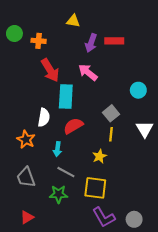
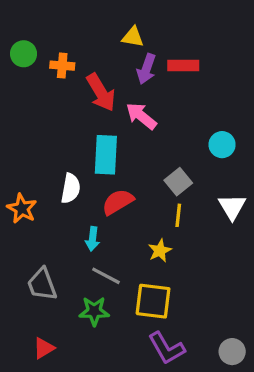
yellow triangle: (73, 21) -> (133, 37), moved
red arrow: (50, 70) -> (101, 92), moved
orange star: (26, 140) -> (22, 209), moved
gray circle: (134, 219) -> (232, 352), moved

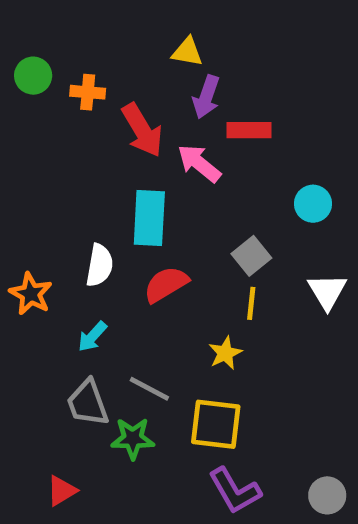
red rectangle: (183, 66) -> (249, 130), moved
cyan arrow: (92, 239) -> (92, 337), moved, turned 35
gray trapezoid: (42, 284) -> (88, 403), moved

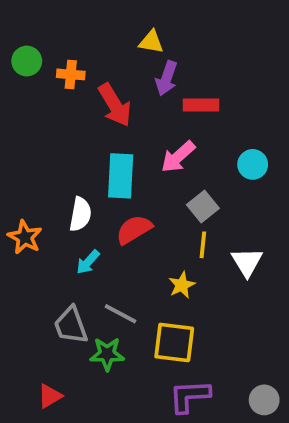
pink arrow: (199, 163) -> (178, 157), moved, turned -81
white triangle: (327, 291) -> (247, 262), moved
cyan arrow: (92, 337) -> (88, 262), moved
purple L-shape: (235, 491) -> (189, 396), turned 117

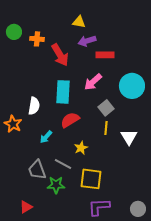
purple arrow: (166, 78) -> (87, 41), turned 54
cyan circle: (253, 164) -> (132, 86), size x1.6
white semicircle: (80, 214) -> (34, 106), moved
yellow star: (182, 285) -> (81, 148), moved

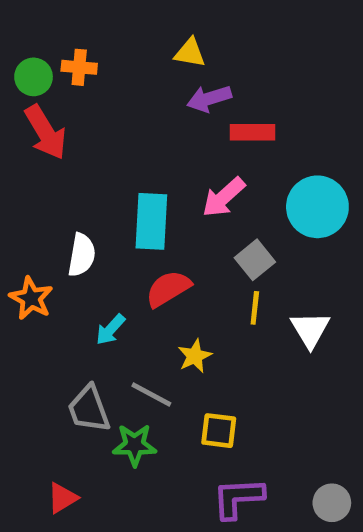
orange cross: (37, 39) -> (79, 67), moved
red arrow: (60, 55) -> (46, 132), moved
yellow square: (91, 179) -> (219, 431), size x0.7

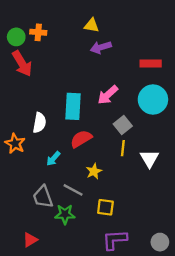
red rectangle: (252, 132) -> (151, 64), moved

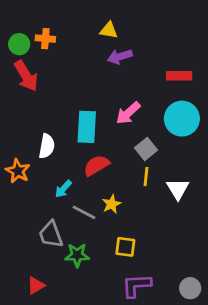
gray line: (73, 190) -> (84, 212), moved

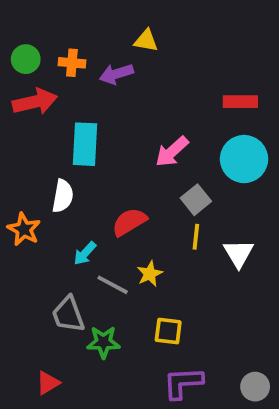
orange cross: (45, 39) -> (72, 63), moved
purple arrow: (120, 57) -> (116, 74), moved
red arrow: (26, 76) -> (35, 102), turned -72
cyan rectangle: (87, 127) -> (85, 144), moved

